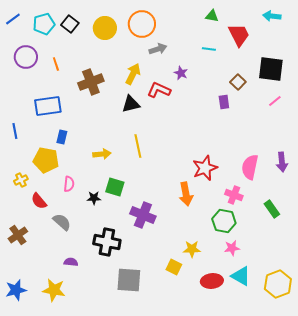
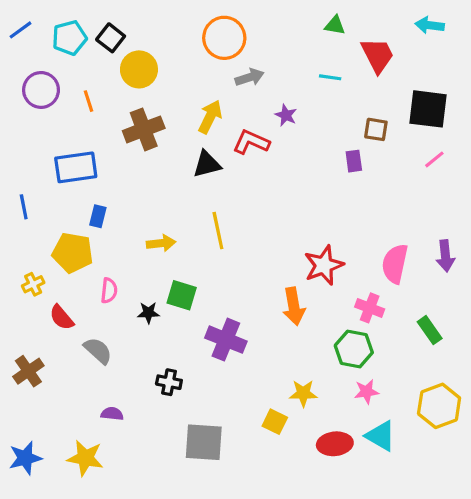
yellow circle: (105, 28) -> (139, 69), moved
brown square: (238, 82) -> (376, 129), turned -35
black cross: (107, 242) -> (169, 382), size x0.6
yellow hexagon: (278, 284) -> (439, 406), moved

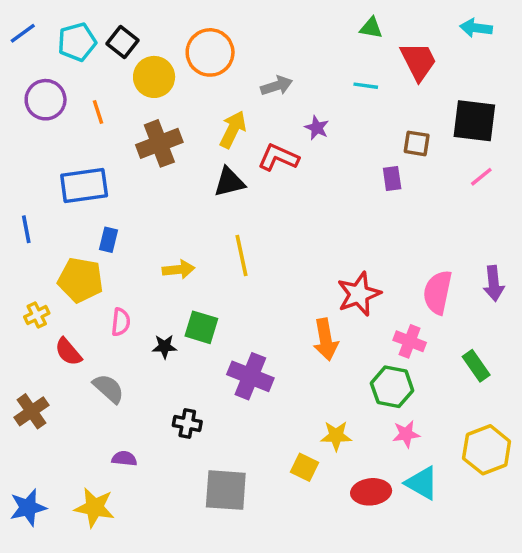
orange circle: (224, 38) -> (210, 52), moved

